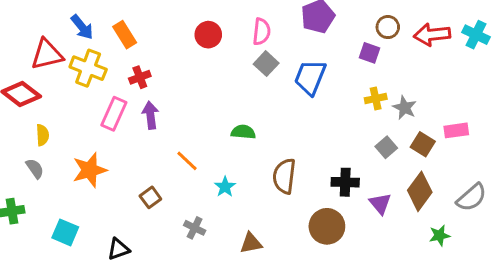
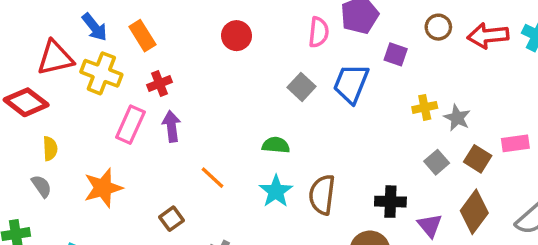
pink semicircle: (262, 32) -> (319, 32), moved
purple square: (370, 53) -> (396, 54), moved
gray square: (266, 64) -> (301, 87), moved
cyan star: (225, 187) -> (276, 191), moved, size x1.4

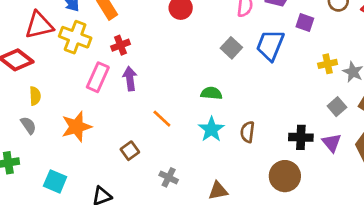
brown semicircle: (322, 195) -> (247, 132), size x0.7
purple triangle: (430, 225) -> (332, 143), moved

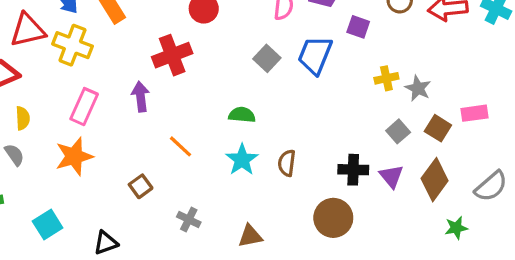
red cross: (121, 45) -> (172, 55), moved, size x1.6
pink rectangle: (98, 77) -> (84, 107), moved
cyan square: (55, 181) -> (48, 224), turned 35

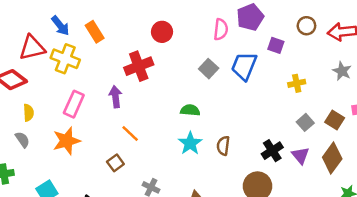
gray star: (418, 88) -> (342, 71), moved
orange line: (180, 146) -> (130, 133), moved
black cross: (353, 170) -> (272, 151), turned -35

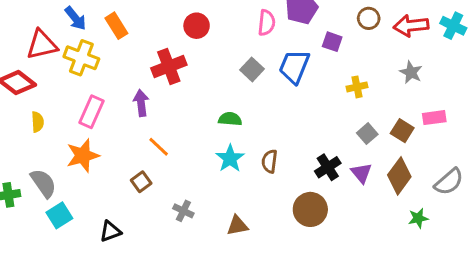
gray semicircle: (22, 140) -> (43, 183), moved, size x1.5

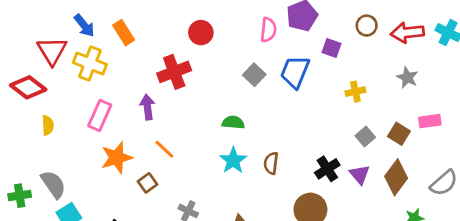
red triangle: (42, 45) -> (52, 51), turned -48
orange star: (83, 155) -> (117, 158), moved

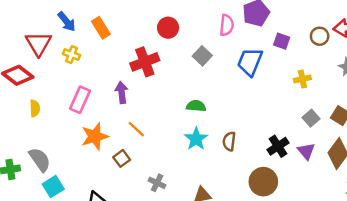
brown circle: (367, 26) -> (320, 36), moved
yellow cross: (90, 63) -> (71, 55), size x0.6
gray square: (254, 75) -> (202, 56), moved

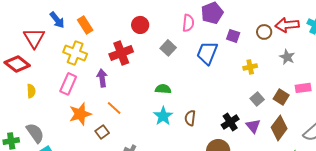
yellow cross: (71, 55) -> (75, 53), moved, size x1.6

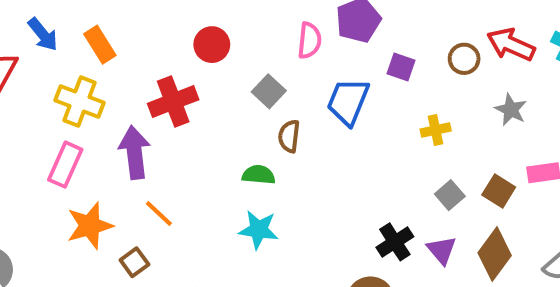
red arrow: (287, 25) -> (511, 45), turned 30
purple arrow: (102, 78) -> (134, 152), size x1.4
cyan star: (163, 116) -> (259, 230), turned -30
brown semicircle: (190, 118) -> (289, 136), moved

